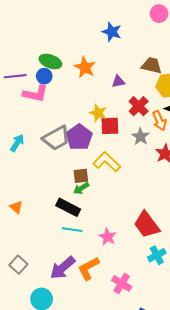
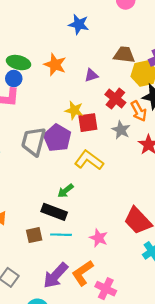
gray trapezoid: (56, 138) -> (34, 141), turned 140
brown square: (81, 176) -> (34, 235), moved
pink cross: (122, 283) -> (106, 289), moved

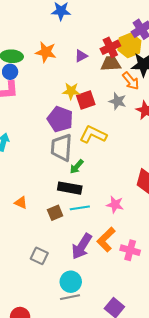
brown trapezoid: (124, 55) -> (111, 64), moved
red cross: (115, 99) -> (110, 47), moved, turned 36
gray trapezoid: (34, 141) -> (61, 148), moved

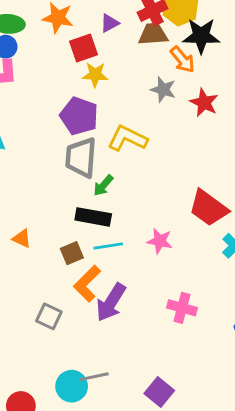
red square: (86, 100) -> (84, 48), moved
orange L-shape: (106, 240) -> (87, 284), moved
cyan circle: (71, 282) -> (72, 386), moved

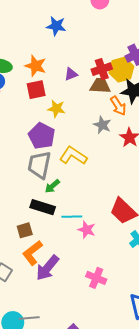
red square: (84, 48) -> (36, 90), moved
cyan line: (108, 246) -> (72, 217), moved

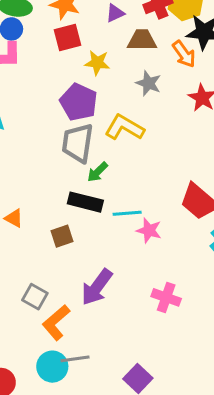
brown trapezoid: (100, 86) -> (142, 40), moved
gray star: (102, 125) -> (148, 83), moved
orange L-shape: (33, 253) -> (56, 323), moved

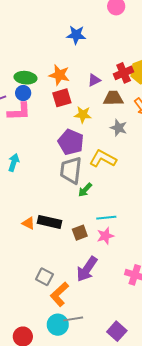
black rectangle: (85, 202) -> (49, 222), moved
pink star: (149, 230) -> (105, 236), moved, turned -30
brown square: (62, 236) -> (80, 233), moved

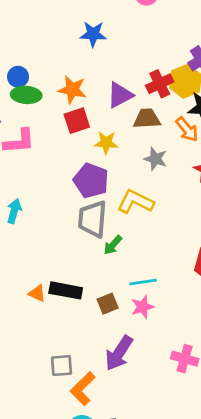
purple triangle: (94, 80) -> (120, 95), size x1.5
blue circle: (23, 93) -> (18, 77), moved
gray square: (44, 277) -> (61, 366), turned -30

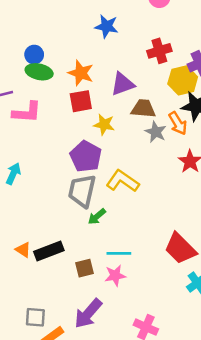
red cross: (160, 84) -> (159, 51), moved
gray star: (155, 159) -> (156, 132), moved
black rectangle: (66, 290) -> (49, 251), turned -40

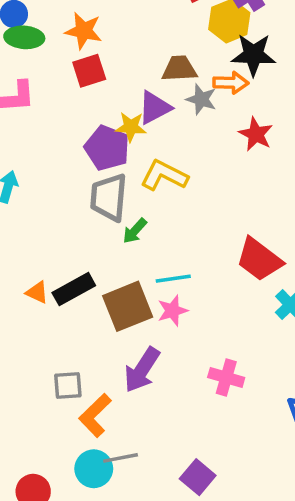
purple triangle: (123, 84) -> (155, 108), moved
orange arrow: (178, 123) -> (231, 83), turned -50
yellow star: (104, 125) -> (131, 127), moved
brown square: (84, 268) -> (128, 306), size x1.8

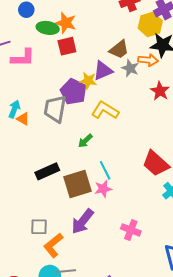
green ellipse: (24, 37) -> (48, 28), moved
brown trapezoid: (179, 69) -> (119, 49), turned 140
gray trapezoid: (109, 197) -> (55, 109), moved
cyan line: (173, 279) -> (105, 170), turned 66
orange triangle: (37, 292) -> (23, 119), moved

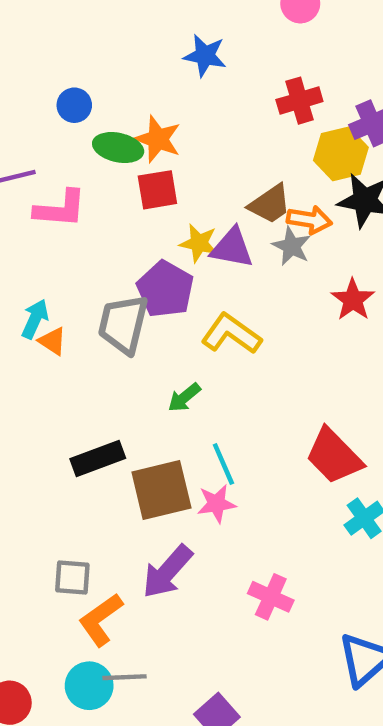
orange arrow: (148, 60) -> (309, 220), moved
purple triangle: (103, 71) -> (232, 248), turned 30
yellow star: (88, 81) -> (199, 243), moved

